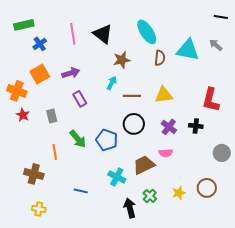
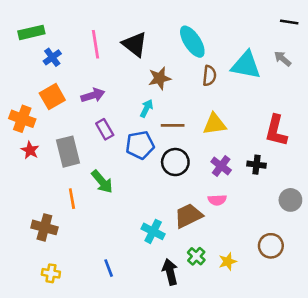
gray rectangle: (52, 116) -> (68, 152), size x1.6
blue pentagon: (107, 140) -> (140, 145), moved, turned -30
blue line: (81, 191) -> (109, 268), moved, turned 56
yellow star: (179, 193) -> (228, 261), moved

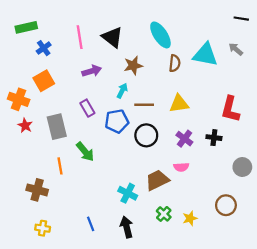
purple arrow: (93, 95) -> (92, 71), moved
black arrow: (170, 272) -> (127, 227), moved

